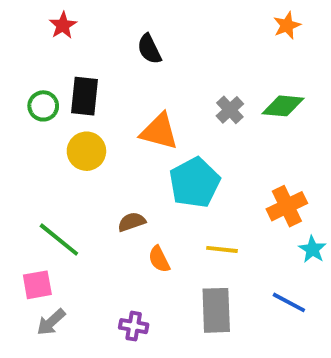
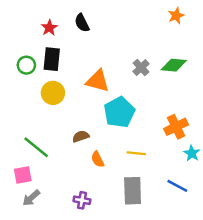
red star: (63, 25) -> (49, 28), moved
black semicircle: (149, 49) -> (82, 23), moved

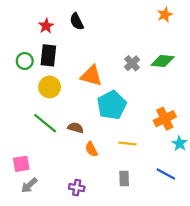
brown semicircle: (81, 136) -> (76, 128), turned 35
green line: (36, 147) -> (45, 123), moved
gray rectangle: (133, 191) -> (124, 179), size x0.6

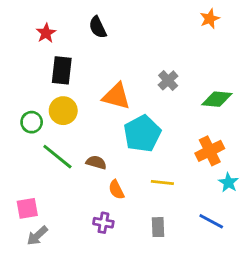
red star: (46, 26) -> (46, 33), moved
green circle: (25, 61) -> (32, 122), moved
green diamond: (163, 61) -> (217, 99), moved
purple cross: (77, 188) -> (103, 223), moved

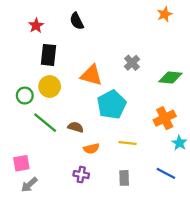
orange semicircle: (116, 190) -> (91, 149), turned -77

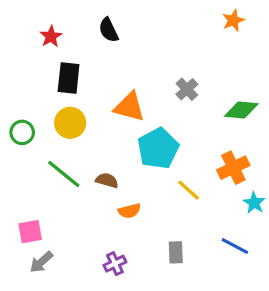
green circle: (25, 96) -> (22, 132), moved
yellow line: (127, 143) -> (189, 190), moved, turned 36
purple cross: (81, 175) -> (115, 264), moved, turned -35

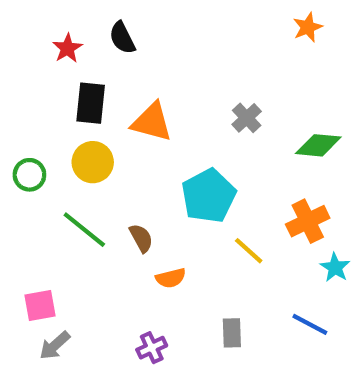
black semicircle: (109, 30) -> (122, 38), moved
orange triangle: (129, 107) -> (152, 122), moved
brown semicircle: (107, 180) -> (141, 238), turned 45

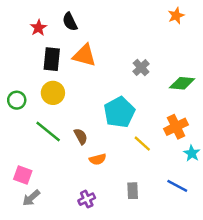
orange triangle: (152, 122) -> (84, 55), moved
pink square: (40, 305) -> (23, 175), turned 30

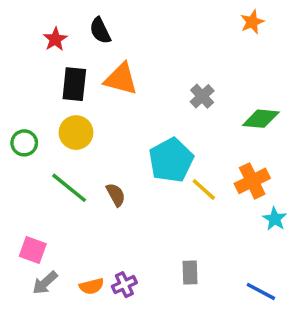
yellow line: (142, 144) -> (204, 190), moved
orange semicircle: (98, 159) -> (92, 286), moved
blue line: (177, 186) -> (261, 291), moved

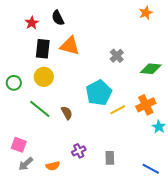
yellow line: (204, 190) -> (118, 110), turned -70
purple cross: (124, 285) -> (79, 151), moved

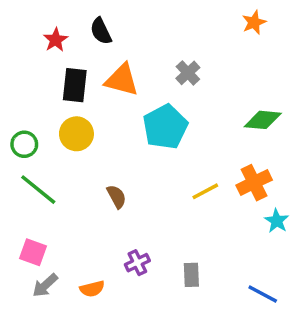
gray cross: (117, 56) -> (188, 73), moved
cyan pentagon: (99, 93) -> (165, 127), moved
green line: (40, 109) -> (38, 190), moved

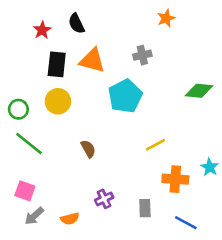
orange star: (254, 22) -> (166, 18), moved
gray cross: (188, 73) -> (142, 55), turned 30
orange cross: (254, 183) -> (175, 179), moved, turned 30
blue line: (263, 294) -> (186, 223), moved

